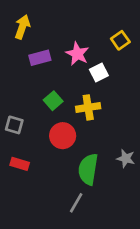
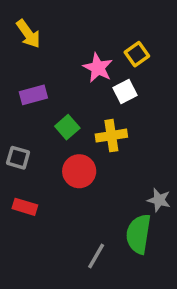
yellow arrow: (22, 27) -> (28, 34), turned 125
yellow square: (120, 40) -> (137, 54), moved
purple rectangle: (40, 58) -> (33, 95), moved
green semicircle: (88, 169) -> (139, 234), moved

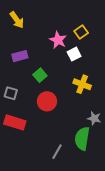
yellow cross: (111, 136) -> (82, 84), moved, turned 30
red rectangle: (25, 207) -> (15, 122), size x1.5

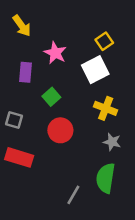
pink star: (58, 40) -> (55, 53), moved
white square: (74, 54) -> (95, 70), size x1.5
purple rectangle: (20, 56) -> (26, 72), turned -70
gray star: (94, 118) -> (112, 142), moved

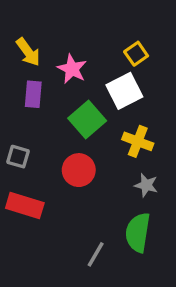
yellow arrow: (22, 26) -> (28, 52), moved
green square: (51, 97) -> (87, 119), moved, size x1.5

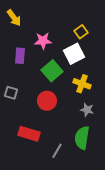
yellow arrow: (28, 52) -> (14, 18), moved
pink star: (72, 69) -> (43, 41), turned -30
red rectangle: (25, 205) -> (29, 134), moved

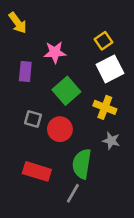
white square: (74, 54) -> (110, 69), moved
gray square: (11, 93) -> (33, 119), moved
green semicircle: (82, 138) -> (82, 164), moved

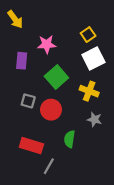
green semicircle: (82, 164) -> (70, 139), size x0.7
gray line: (73, 193) -> (49, 166), moved

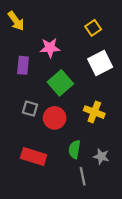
yellow square: (88, 35) -> (93, 28), moved
yellow cross: (89, 91) -> (94, 112), moved
gray star: (95, 119) -> (101, 156), moved
gray line: (49, 166) -> (83, 176), moved, turned -42

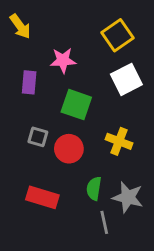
yellow square: (93, 28) -> (118, 35), size x1.5
green square: (60, 83) -> (76, 105), turned -30
gray star: (101, 156) -> (128, 197), size x1.5

